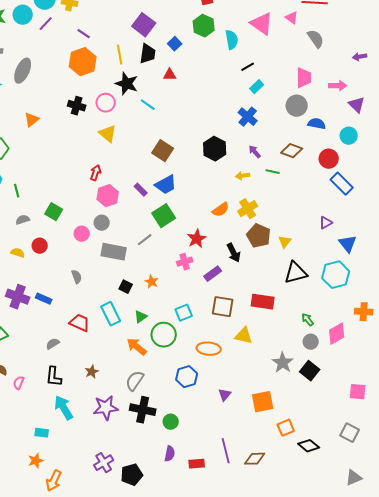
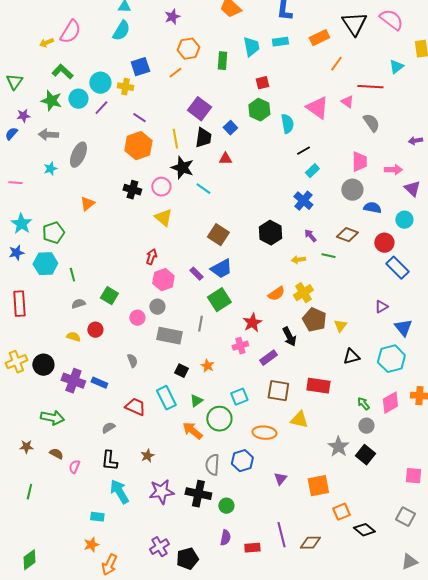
gray line: (145, 240) -> (200, 324), turned -42
black triangle: (296, 273) -> (351, 357), size x0.7
pink diamond: (337, 334) -> (390, 403), moved
gray semicircle: (135, 381) -> (212, 465), moved, turned -30

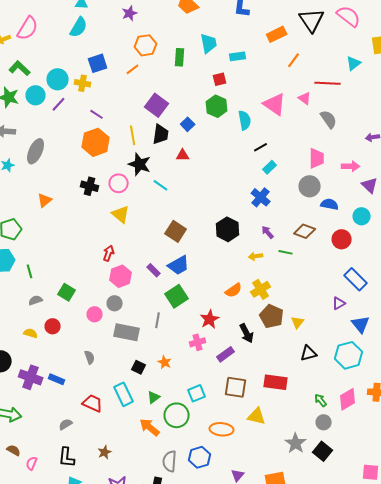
cyan rectangle: (280, 42) -> (238, 56), moved
blue rectangle: (397, 268) -> (356, 279), moved

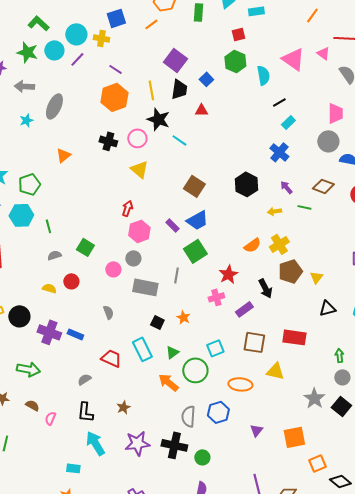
brown pentagon: (272, 316) -> (290, 271), turned 30
green arrow: (321, 400) -> (339, 355), turned 32

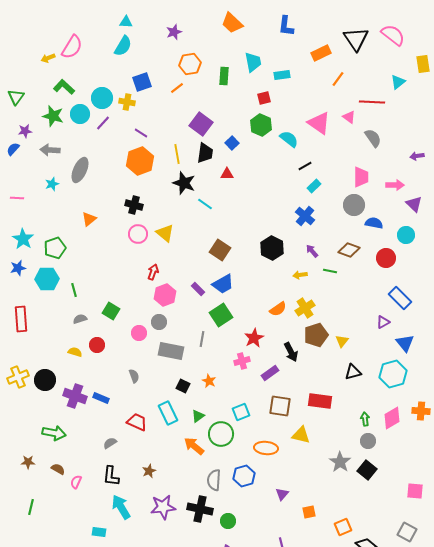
cyan semicircle: (263, 75) -> (289, 139), turned -42
pink circle: (137, 138) -> (138, 234), moved
orange square: (294, 437) -> (309, 512), moved, size x0.6

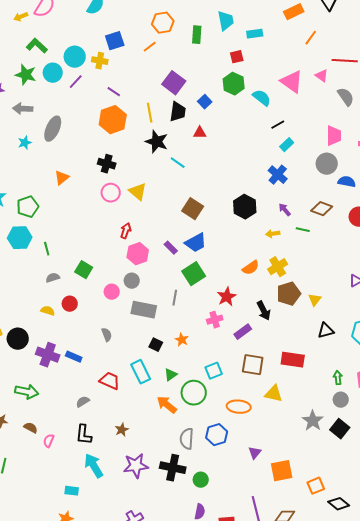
orange square: (309, 512) -> (282, 471), size x1.6

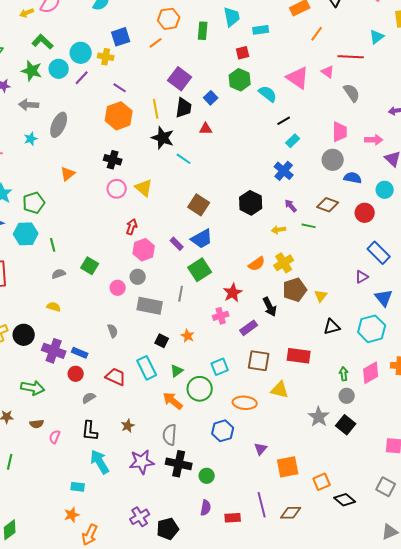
red circle: (70, 304) -> (76, 374), moved
brown semicircle: (31, 428) -> (37, 424), turned 144
gray semicircle: (187, 439) -> (170, 435), moved

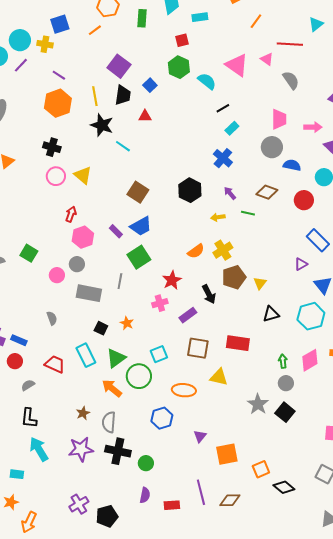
green triangle: (177, 371) -> (116, 358), size x1.5
brown star: (128, 426) -> (83, 413), moved

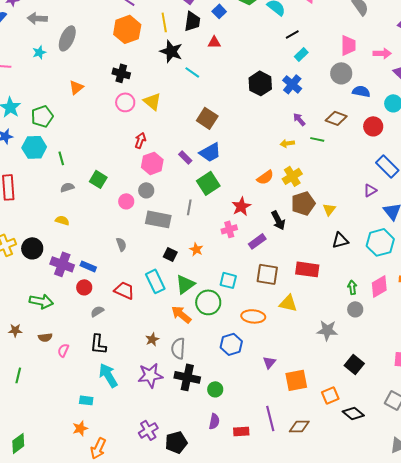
black hexagon: (190, 190) -> (260, 83), moved
cyan square: (159, 354) -> (228, 280), turned 36
gray star: (258, 404) -> (327, 330), turned -30
black square: (285, 412) -> (354, 364), moved

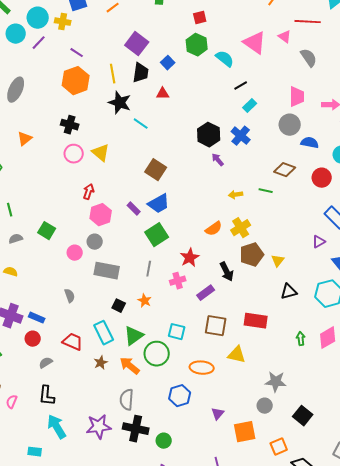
purple arrow: (299, 119) -> (218, 160), moved
gray line: (189, 207) -> (149, 269), moved
gray circle: (355, 309) -> (265, 406), moved
brown star: (152, 339) -> (101, 363), moved

